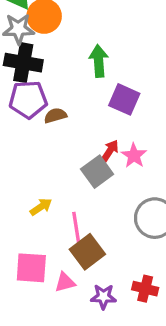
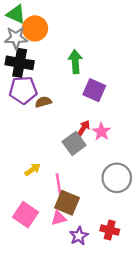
brown square: (87, 252) -> (67, 203), turned -30
pink square: (31, 268) -> (25, 215), turned 30
pink triangle: (65, 282) -> (59, 218), moved
purple star: (103, 297) -> (79, 236), turned -30

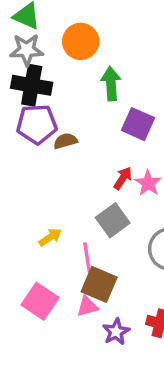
orange circle: (35, 28) -> (81, 41), moved
gray square: (74, 143) -> (113, 220), moved

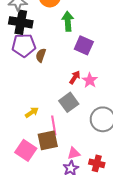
brown semicircle: (65, 141) -> (41, 55), turned -56
brown square: (99, 284) -> (48, 140), moved, turned -35
pink triangle: (87, 306) -> (74, 153), moved

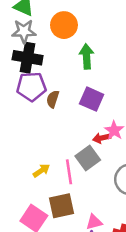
purple square: (84, 45) -> (92, 99), moved
red arrow: (75, 77) -> (102, 138), moved, turned -136
pink line: (54, 125) -> (69, 172), moved

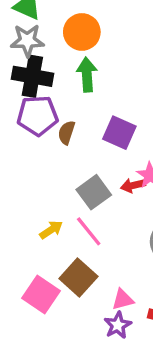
green arrow: (87, 56) -> (87, 75), moved
gray square: (88, 158) -> (94, 192), moved
pink line: (69, 172) -> (89, 231), turned -30
brown square: (61, 206) -> (78, 277), turned -36

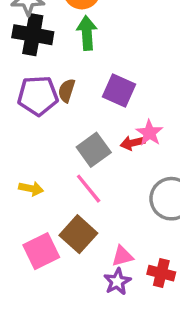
purple pentagon: (38, 116) -> (38, 96), moved
yellow arrow: (51, 230) -> (31, 189), moved, turned 45
pink square: (41, 294) -> (41, 251), turned 30

